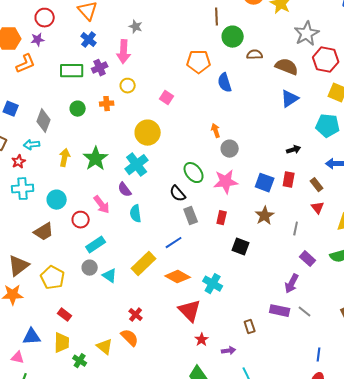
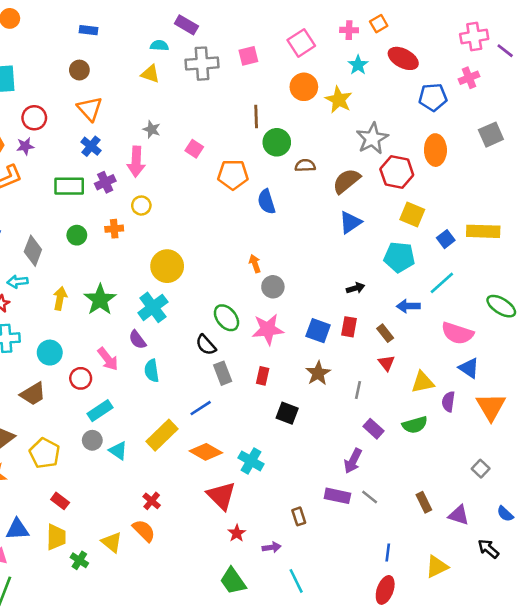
brown semicircle: (287, 67) -> (346, 181), turned -60
pink square: (167, 98) -> (194, 149), moved

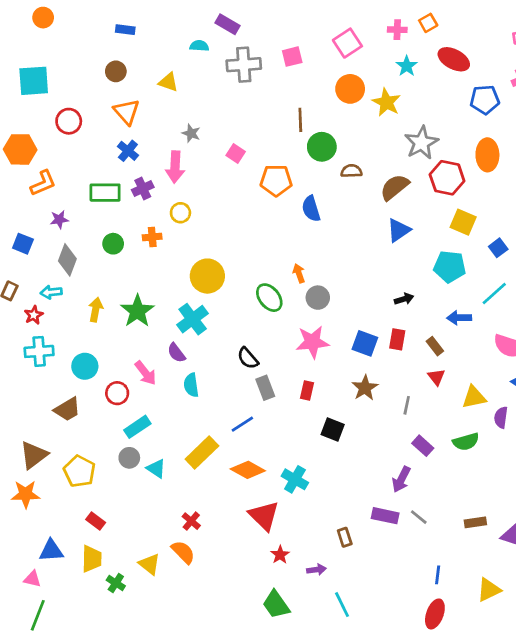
yellow triangle: (150, 74) -> (168, 82), moved
purple star: (25, 146) -> (59, 219), moved
green ellipse: (226, 318) -> (269, 298), moved
brown rectangle: (424, 502) -> (475, 522), turned -72

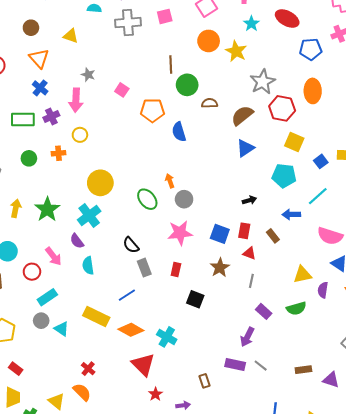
red triangle: (436, 377) -> (249, 253), moved, turned -32
yellow rectangle: (202, 452) -> (96, 317), turned 70

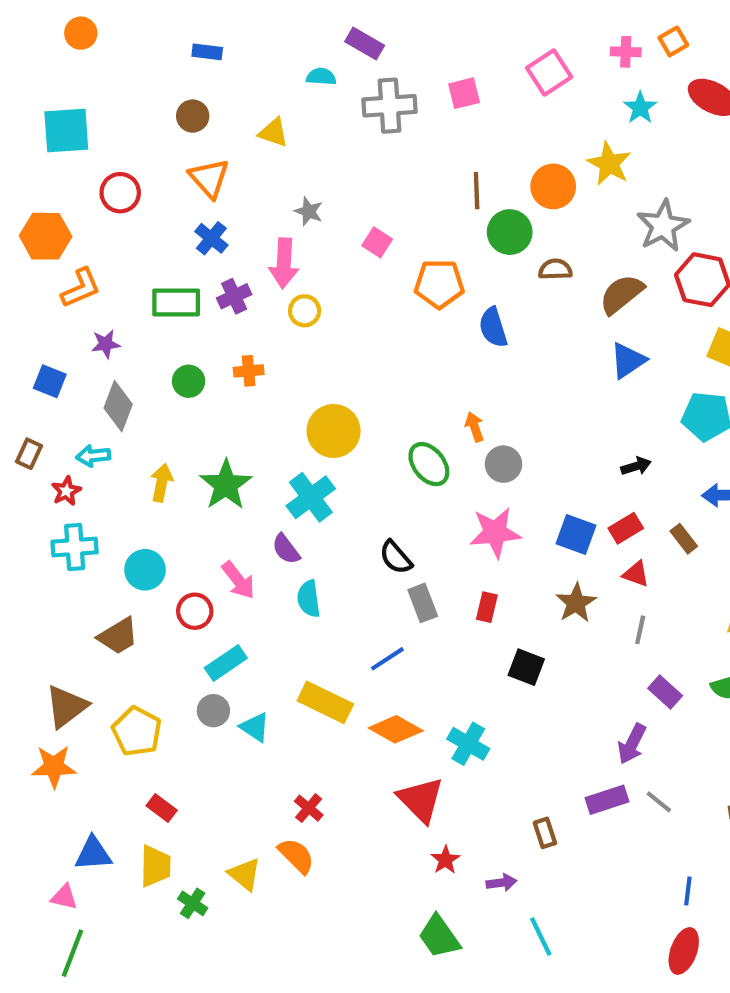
orange circle: (209, 41) -> (553, 186), moved
yellow circle: (80, 135) -> (305, 311), moved
red rectangle: (244, 231) -> (626, 528), turned 49
purple rectangle: (235, 365) -> (607, 800), turned -30

